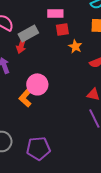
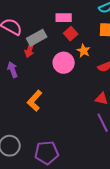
red square: (62, 29) -> (71, 34), turned -32
pink circle: (37, 84) -> (64, 63), moved

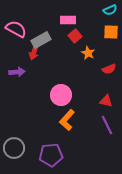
pink circle: (64, 63) -> (61, 95), moved
purple arrow: (13, 70) -> (17, 72), turned 105
orange L-shape: (35, 101) -> (67, 120), moved

